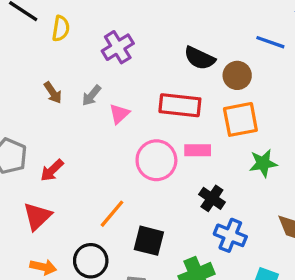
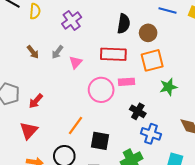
black semicircle: (200, 58) -> (124, 24), turned -102

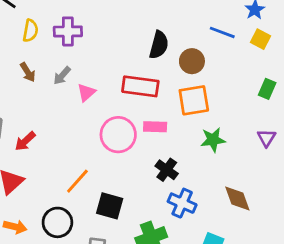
yellow semicircle: (35, 11) -> (30, 31), moved
purple cross: (72, 21) -> (68, 31), moved, turned 30

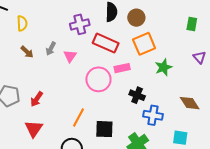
purple cross: (68, 31) -> (80, 24), moved
red rectangle: (140, 86) -> (106, 43), turned 30

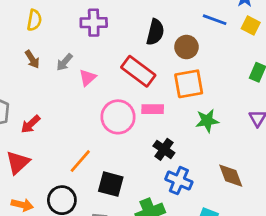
purple cross: (80, 24) -> (94, 23), moved

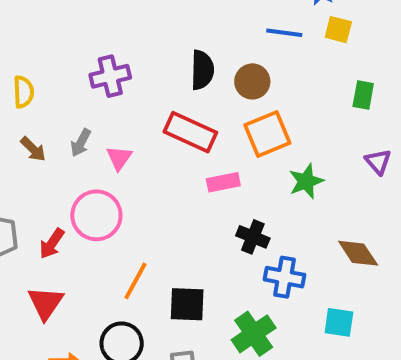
pink circle: (118, 117) -> (96, 215), moved

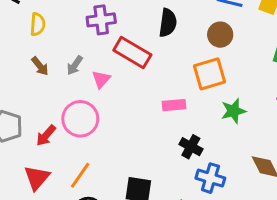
brown circle: (252, 81) -> (220, 35), moved
red rectangle: (190, 132) -> (132, 52), moved
orange line: (136, 281) -> (80, 175), moved

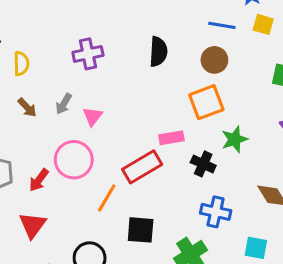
red rectangle: (132, 52) -> (142, 167), moved, turned -57
black cross: (191, 147) -> (203, 164), moved
orange line: (80, 175) -> (107, 198), moved

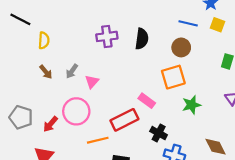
purple cross: (88, 54) -> (107, 36), moved
pink rectangle: (171, 138) -> (147, 101), turned 42
black cross: (203, 164) -> (159, 133), moved
orange line: (107, 198) -> (98, 140), turned 42

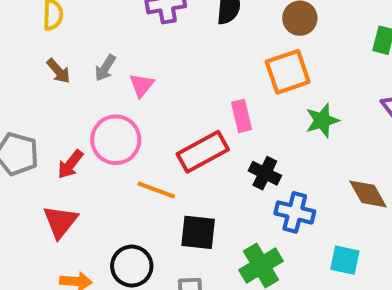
pink rectangle: (147, 101) -> (242, 116), turned 42
orange line: (98, 140) -> (156, 190), turned 36

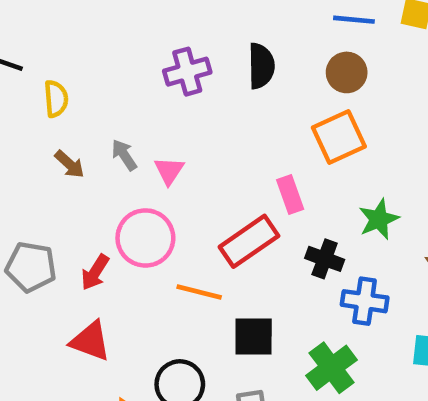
gray arrow: (105, 68) -> (124, 155), turned 120
green star: (322, 121) -> (379, 219), moved
red triangle: (60, 222) -> (90, 341), turned -42

